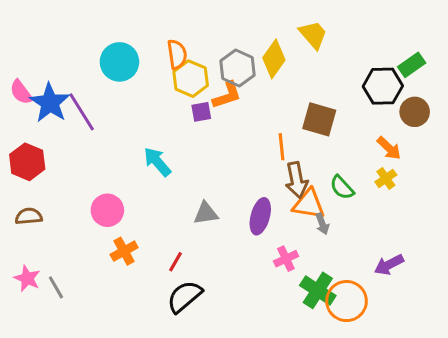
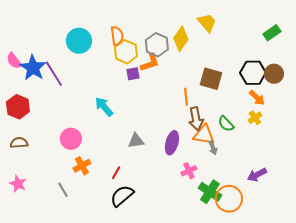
green rectangle: (412, 65) -> (272, 33), moved
black hexagon: (383, 86) -> (253, 73), moved
gray line: (56, 287) -> (63, 190), moved

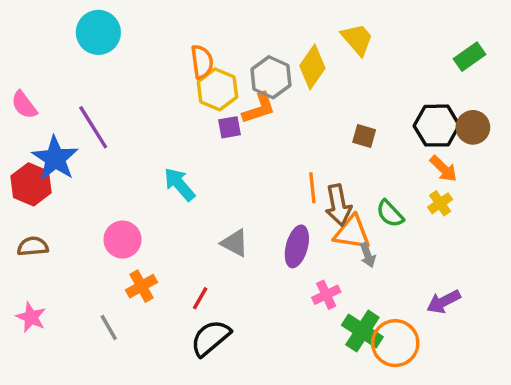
cyan circle: (79, 41) -> (98, 32), moved
blue star: (33, 68) -> (55, 158), moved
brown square: (211, 79) -> (364, 136), size x0.6
orange line: (186, 97) -> (312, 188), moved
gray triangle: (136, 141) -> (235, 243), turned 36

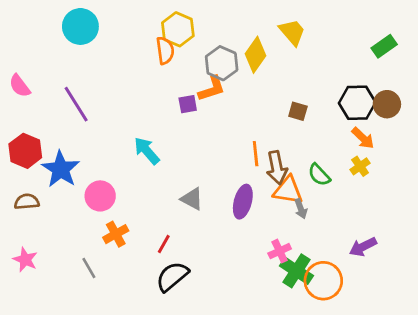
yellow hexagon: (217, 89) -> (178, 29), moved
blue star: (55, 158) -> (61, 169), moved
pink cross: (326, 295) -> (280, 251), moved

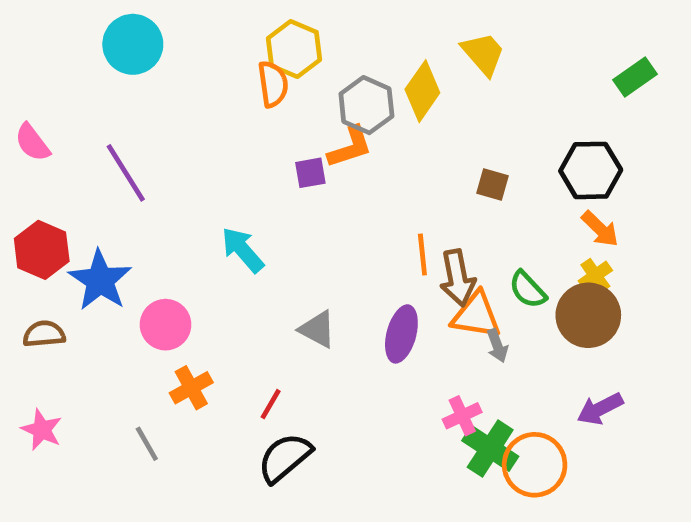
brown circle: (387, 104) -> (588, 315), moved, size x1.4

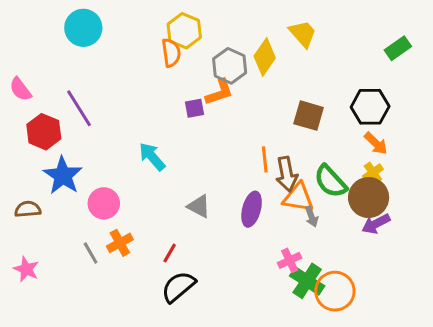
brown square: (493, 184) -> (309, 116), size x1.5
red hexagon: (42, 250) -> (44, 132), moved
green semicircle: (528, 290) -> (331, 181), size x1.4
purple arrow: (600, 409) -> (376, 224), moved
gray line: (147, 444) -> (91, 253), moved

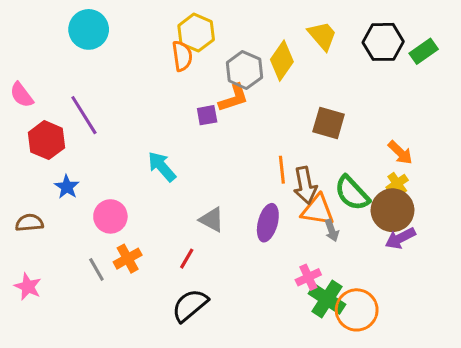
black hexagon: (370, 107) -> (383, 42), moved
blue star: (63, 176) -> (67, 187), size x0.6
red line: (170, 253) -> (187, 259), moved

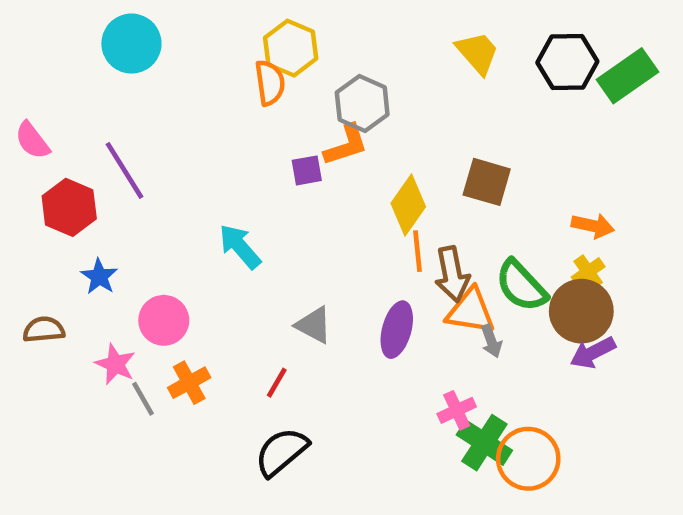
green rectangle: (424, 51) -> (627, 76), size x1.4
yellow diamond: (282, 61) -> (408, 205), moved
orange arrow: (400, 153) -> (593, 226), turned -32
pink star: (28, 287) -> (115, 364), moved

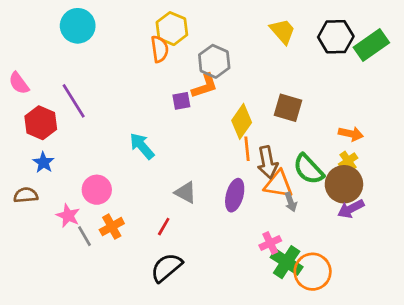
blue star: (99, 277) -> (43, 162), moved

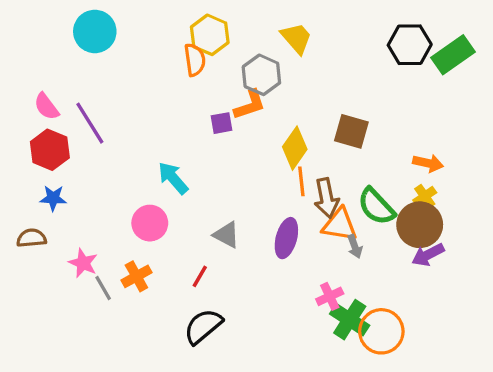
yellow trapezoid: (283, 31) -> (296, 38), moved
pink semicircle: (19, 83) -> (46, 106), moved
blue star: (43, 162) -> (53, 198), turned -30
pink circle: (97, 190) -> (150, 223), moved

